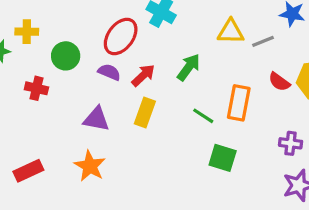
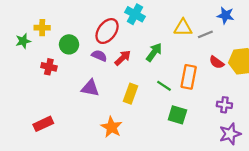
yellow rectangle: (145, 113) -> (131, 94), moved
orange star: (90, 166) -> (111, 127), moved

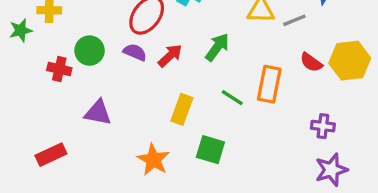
green circle: (69, 44) -> (90, 51), moved
purple triangle: (90, 88) -> (98, 113), moved
green square: (177, 115) -> (210, 150), moved

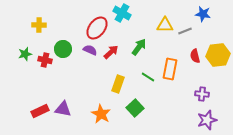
green star: (21, 30) -> (25, 54), moved
red semicircle: (311, 62) -> (195, 56), turned 40
purple triangle: (98, 113) -> (63, 109), moved
green square: (210, 150) -> (135, 108), turned 30

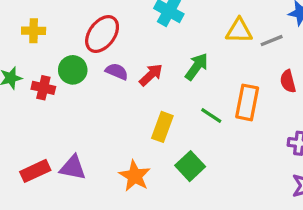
red ellipse: (97, 28) -> (102, 34), moved

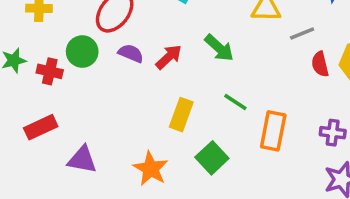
gray line: (272, 41) -> (302, 34), moved
green arrow: (197, 67) -> (219, 48), turned 96
orange rectangle: (247, 102) -> (273, 131), moved
red rectangle: (35, 171) -> (41, 127), moved

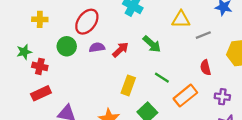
purple semicircle: (131, 53) -> (97, 47), turned -32
red semicircle: (320, 64) -> (206, 68), moved
red cross: (50, 71) -> (40, 66), moved
orange rectangle: (273, 131) -> (185, 96), turned 40

